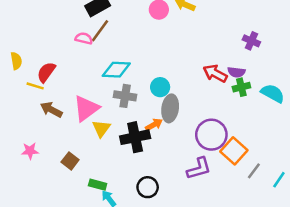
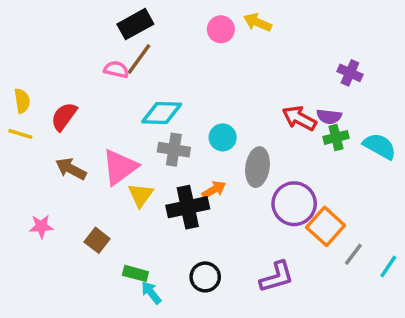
yellow line: (35, 86) -> (20, 134), moved
gray ellipse: (170, 108) -> (258, 167), moved
purple L-shape: (199, 168) -> (277, 277), moved

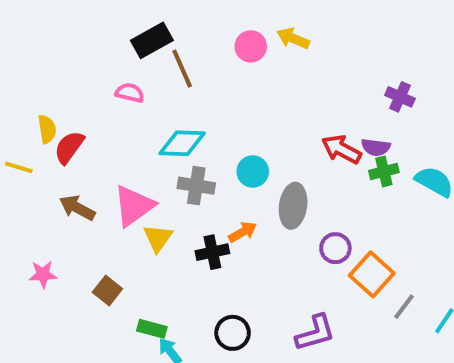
brown line: (139, 59) -> (182, 69), moved, turned -60
yellow semicircle: (22, 101) -> (47, 129), moved
purple circle: (294, 204) -> (335, 248), size x0.6
black cross: (188, 207) -> (212, 252), size x0.7

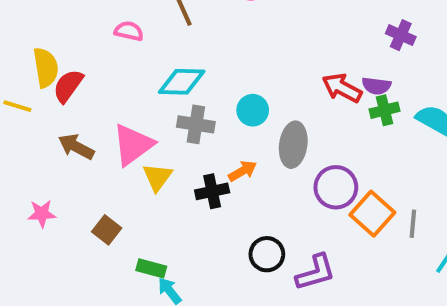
yellow semicircle: (47, 129) -> (46, 68), size x1.4
purple circle: (335, 248) -> (336, 187), size x1.4
gray line: (404, 307) -> (413, 224), moved, turned -32
black circle: (233, 333) -> (267, 254), moved

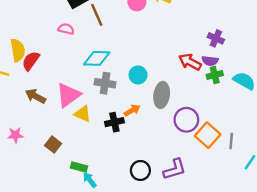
purple cross: (401, 35) -> (216, 38), moved
yellow triangle: (157, 177) -> (83, 114), turned -42
black circle: (267, 254) -> (140, 170), moved

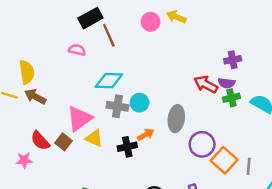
purple cross: (216, 38) -> (233, 60), turned -35
red semicircle: (31, 61) -> (40, 141), moved, turned -78
cyan circle: (138, 75) -> (140, 103), moved
brown arrow: (35, 96) -> (35, 97), moved
brown square: (53, 145) -> (64, 142), moved

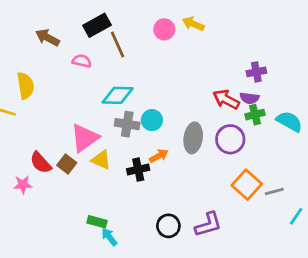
brown arrow: (35, 97) -> (47, 38), moved
purple circle: (202, 144) -> (230, 139), moved
gray line: (249, 166) -> (274, 192), turned 70

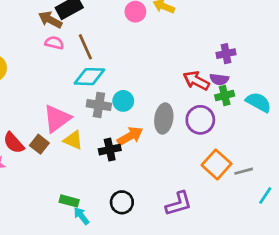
brown arrow: (47, 38) -> (50, 20), moved
brown line: (118, 44) -> (85, 47), moved
orange arrow: (159, 156) -> (130, 136), size x1.4
black circle: (168, 226) -> (122, 202), moved

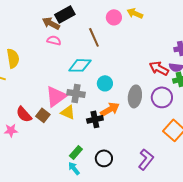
brown line: (85, 47) -> (94, 37), moved
gray cross: (99, 105) -> (76, 93), moved
green rectangle: (69, 201) -> (76, 152), moved, turned -64
purple L-shape: (179, 204) -> (146, 159), turned -35

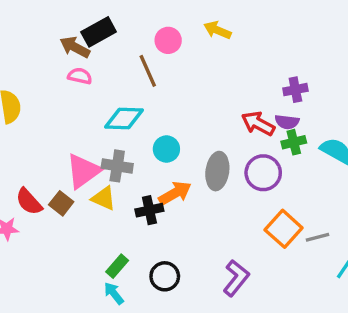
pink circle: (114, 17) -> (168, 40), moved

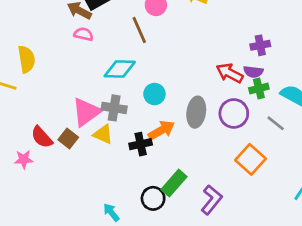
gray line: (318, 237) -> (276, 123), moved, turned 54
green rectangle: (117, 266) -> (174, 183), moved, size x1.4

